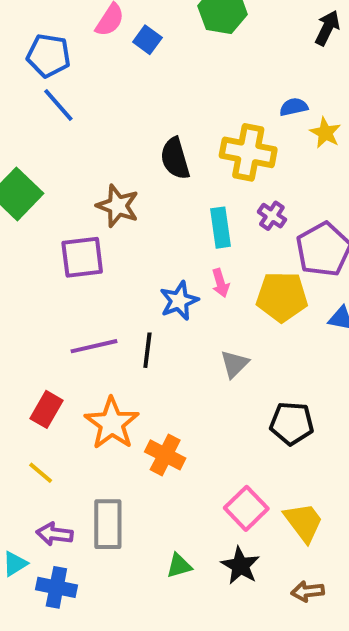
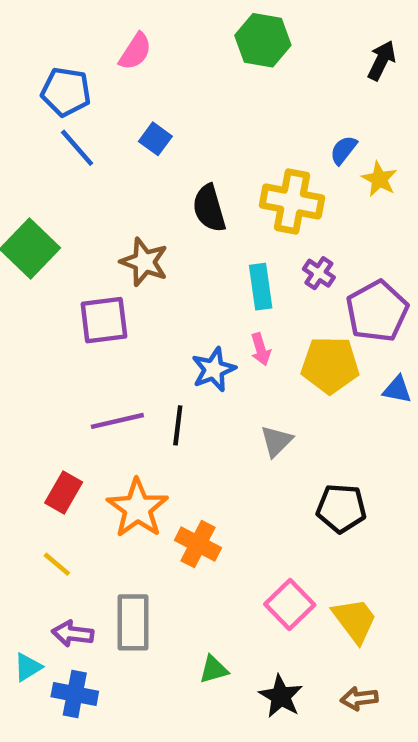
blue square: (147, 40) -> (155, 139), moved
blue semicircle: (294, 107) -> (343, 150), turned -40
black star: (240, 566) -> (281, 696), moved

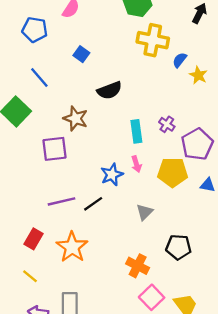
blue line: (77, 148) -> (39, 78), moved
yellow cross: (292, 201) -> (153, 40), moved
black semicircle: (209, 208) -> (109, 90), turned -95
black line: (178, 425) -> (93, 204), turned 48
orange cross: (198, 544) -> (138, 266), moved

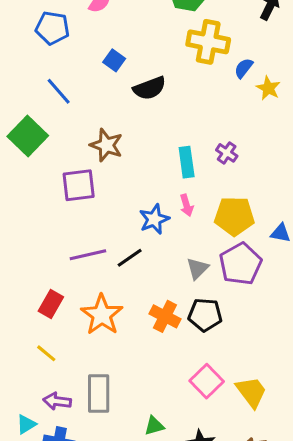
black semicircle: (109, 90) -> (150, 88), moved
purple pentagon: (197, 144) -> (241, 264), moved
black pentagon: (178, 247) -> (205, 315), moved
orange cross: (138, 266) -> (165, 316), moved

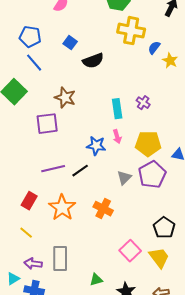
blue pentagon: (52, 28) -> (30, 37), moved
blue star: (154, 219) -> (96, 146), turned 30
black pentagon: (205, 315) -> (164, 228), moved, turned 30

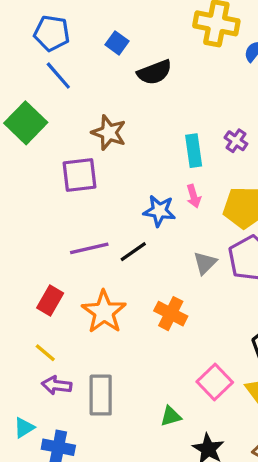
purple arrow: (33, 264) -> (57, 385), moved
green triangle: (96, 280) -> (171, 416), moved

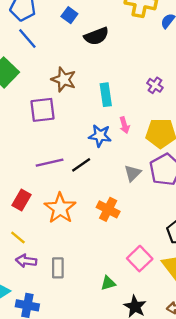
cyan rectangle: (194, 151) -> (106, 95), moved
gray rectangle: (101, 395) -> (58, 268), size x0.7

